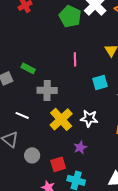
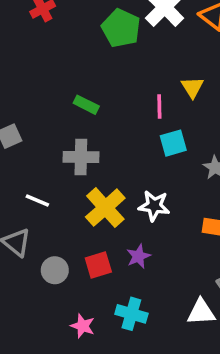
pink line: (75, 59) -> (159, 106), moved
green rectangle: (28, 68) -> (86, 105), moved
red square: (58, 164) -> (98, 265), moved

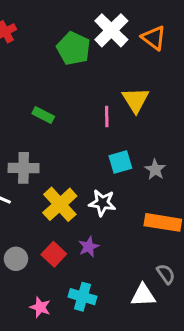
yellow triangle: (192, 87) -> (136, 100), size x1.4
cyan square: (173, 143) -> (120, 162), moved
gray cross: (81, 157) -> (24, 168), moved
red square: (98, 265) -> (54, 254), turned -30

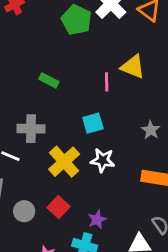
yellow triangle: (136, 100) -> (133, 67), turned -36
cyan square: (120, 162) -> (93, 123), moved
purple star: (89, 247) -> (97, 219), moved

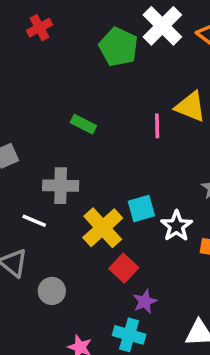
cyan square: (93, 123) -> (141, 208), moved
white star: (103, 160) -> (176, 226), moved, turned 30
red square: (59, 207) -> (124, 268), moved

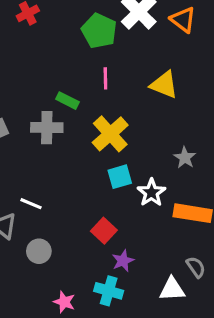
pink line: (157, 126) -> (105, 78), moved
gray cross: (61, 186) -> (47, 128), moved
white line: (34, 221) -> (31, 204), moved
yellow cross: (103, 228) -> (110, 134), moved

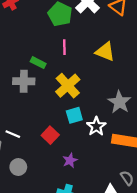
gray star: (185, 158) -> (119, 102), size x1.5
red square: (104, 231) -> (50, 135), moved
purple star: (123, 261) -> (70, 160), moved

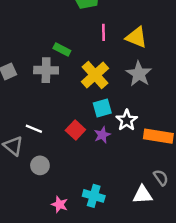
pink line: (64, 47) -> (103, 32), moved
gray star: (119, 102) -> (139, 74), moved
purple star: (70, 160) -> (102, 135), moved

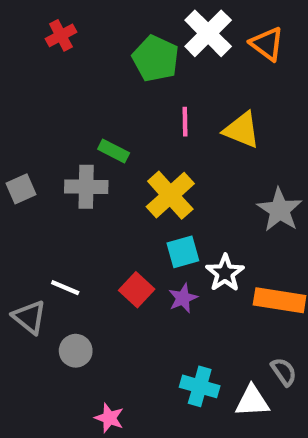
gray star: (139, 74) -> (280, 210), moved
cyan cross: (94, 196) -> (200, 386), moved

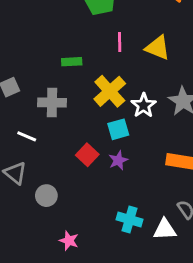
green rectangle: (114, 151) -> (72, 62), turned -30
gray cross: (86, 187) -> (52, 103), moved
white star: (225, 273) -> (144, 105), moved
white line: (65, 288) -> (27, 136), moved

